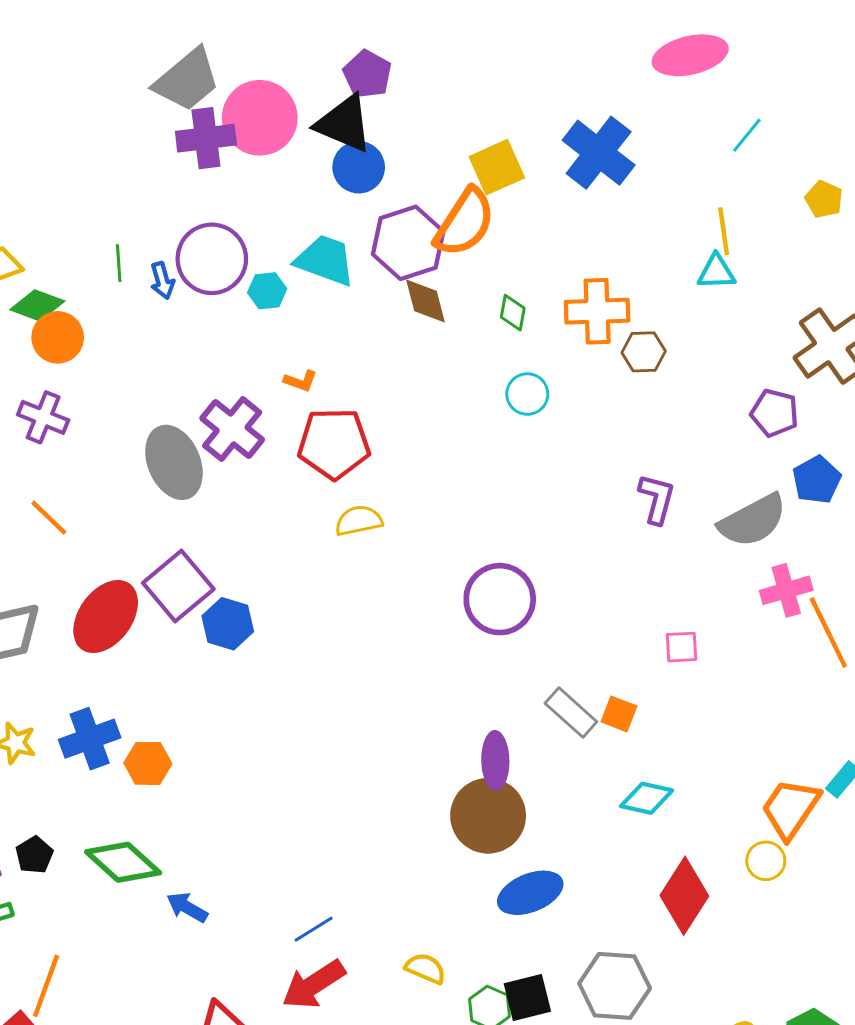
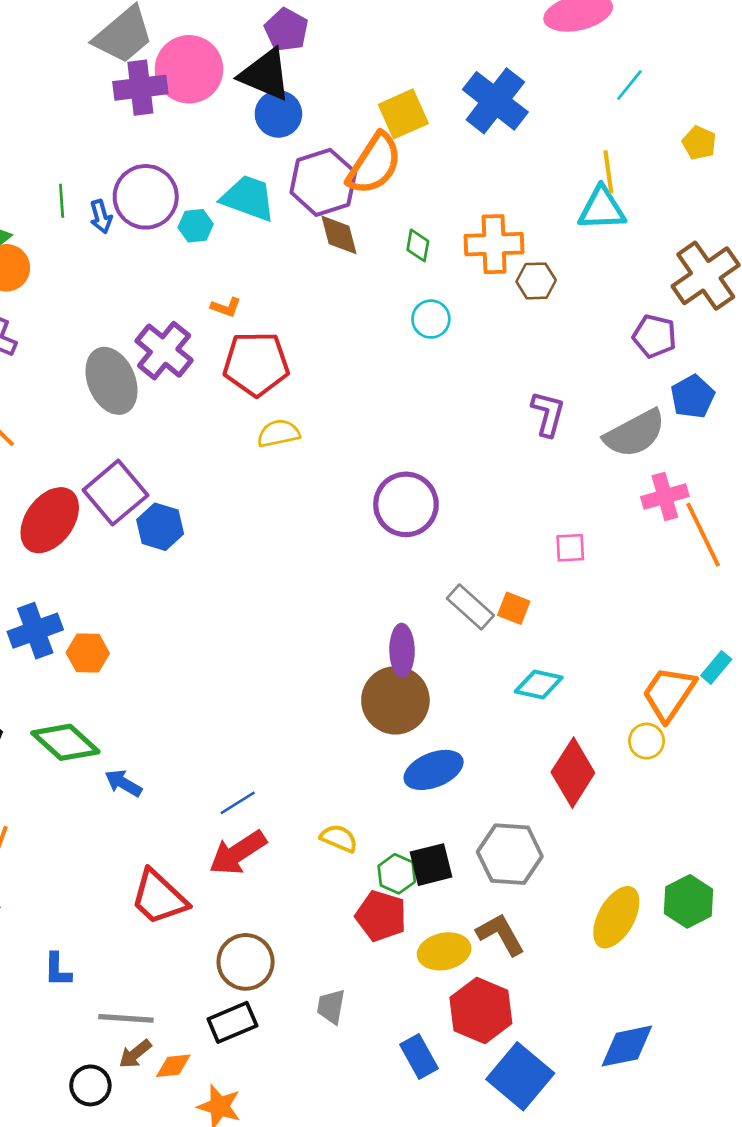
cyan triangle: (716, 272) -> (602, 209), size x1.4

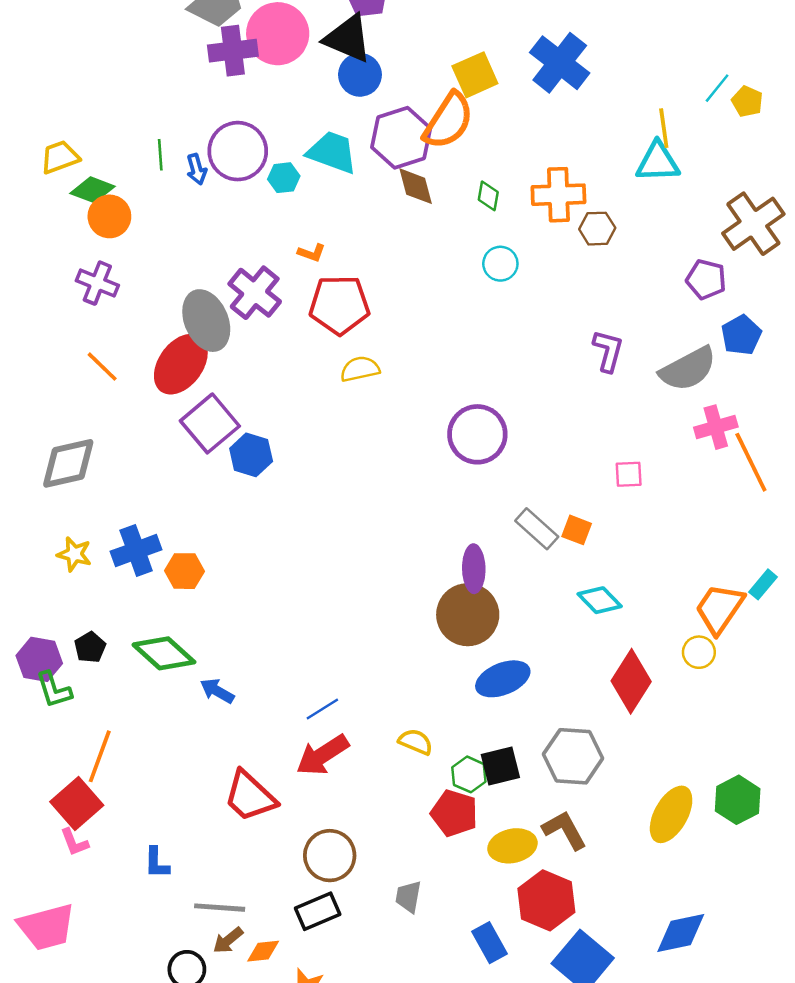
cyan line: (629, 85) -> (717, 88), moved
red ellipse: (50, 520) -> (181, 364), moved
cyan diamond: (539, 685) -> (600, 600), turned 33

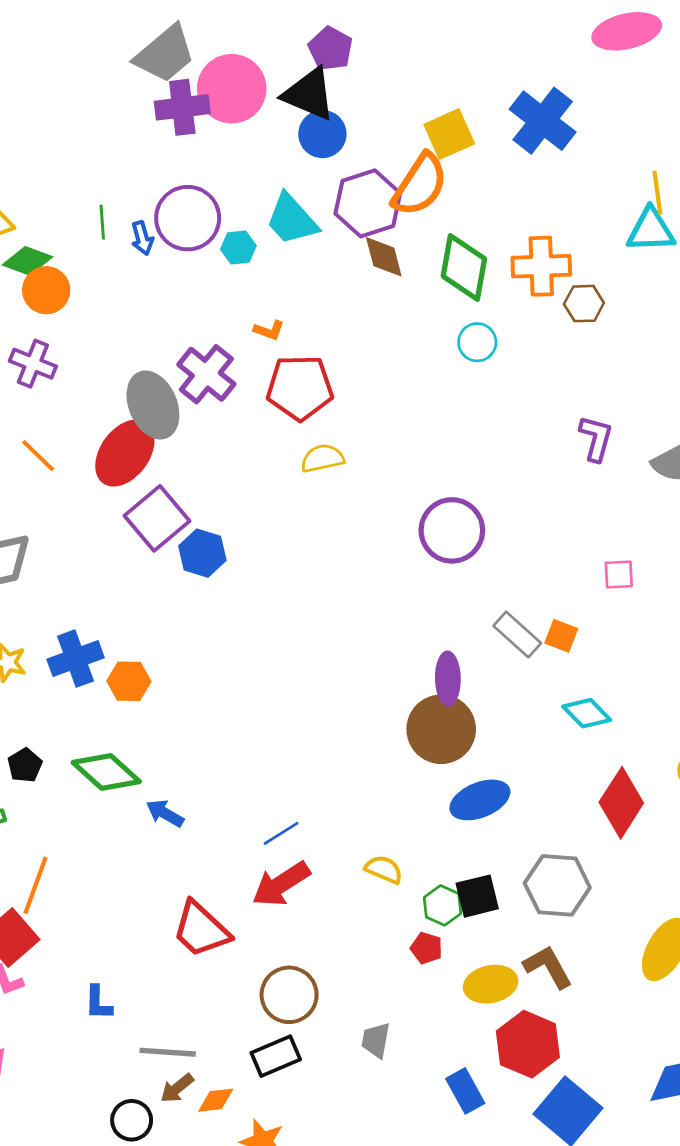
cyan trapezoid: (332, 152) -> (292, 219), turned -152
green diamond: (488, 196) -> (464, 268), size x2.0
red pentagon: (454, 813) -> (427, 948), size x0.6

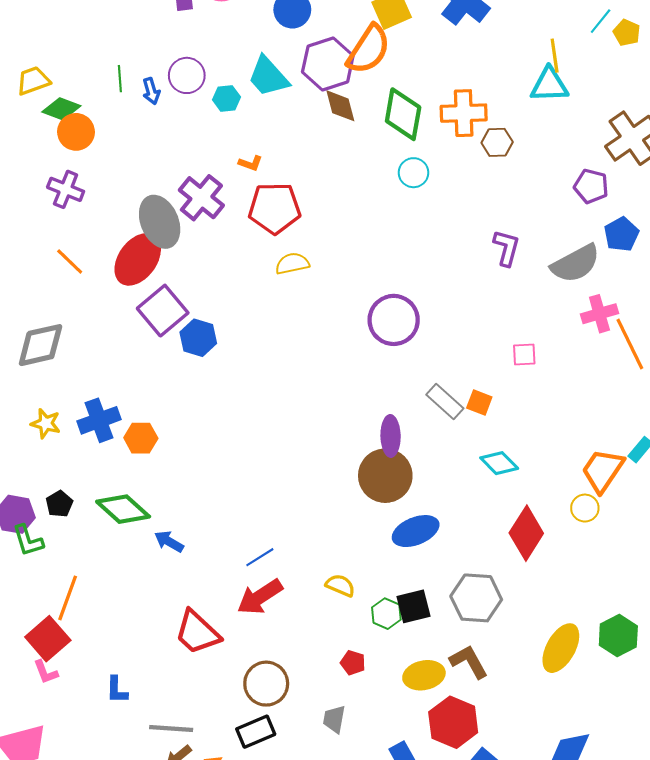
purple circle: (188, 218) -> (187, 75), size x0.7
red pentagon: (427, 948) -> (353, 663), moved

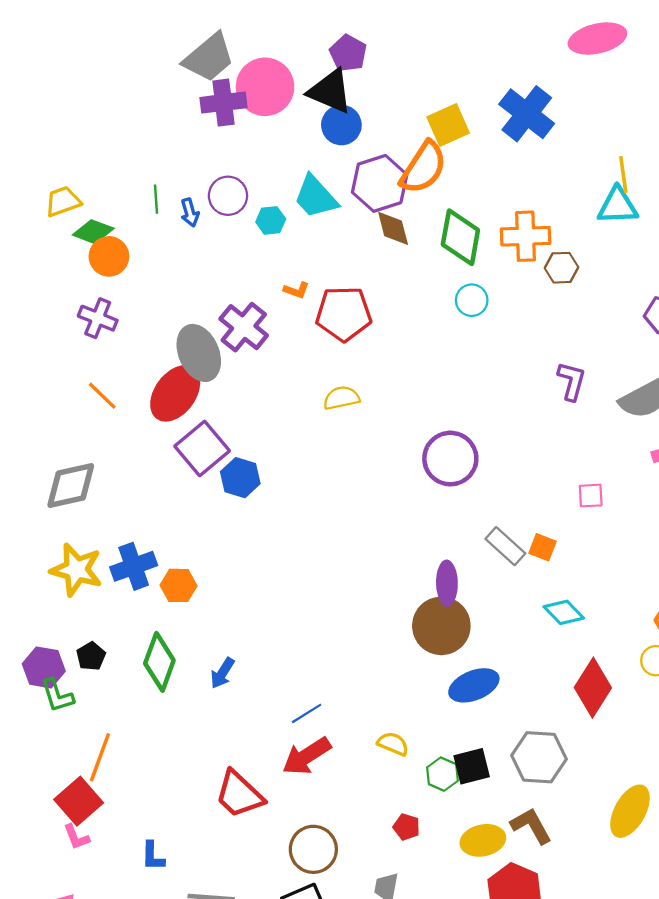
red pentagon: (275, 208) -> (344, 314), moved
yellow star: (46, 423) -> (76, 570), size x1.6
green diamond: (123, 509) -> (159, 662), turned 68
blue arrow: (169, 541) -> (222, 673), moved, turned -88

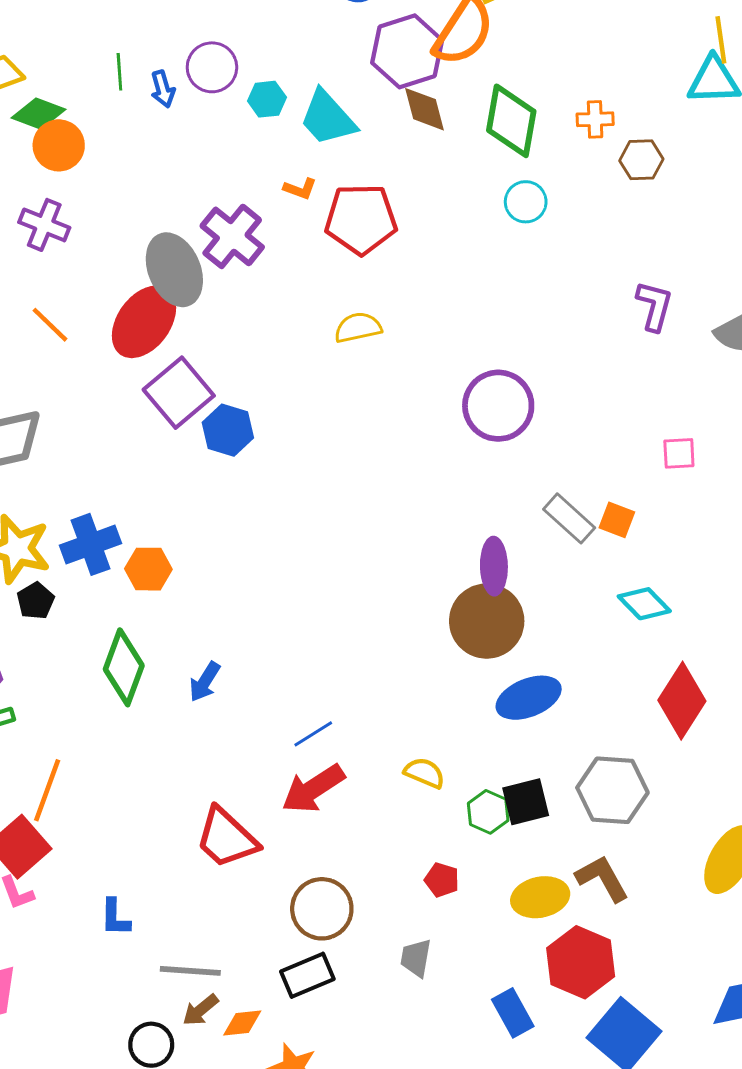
cyan trapezoid: (316, 197) -> (328, 118), moved
orange cross: (526, 236) -> (595, 119), size x0.6
black pentagon: (91, 656) -> (36, 601), moved

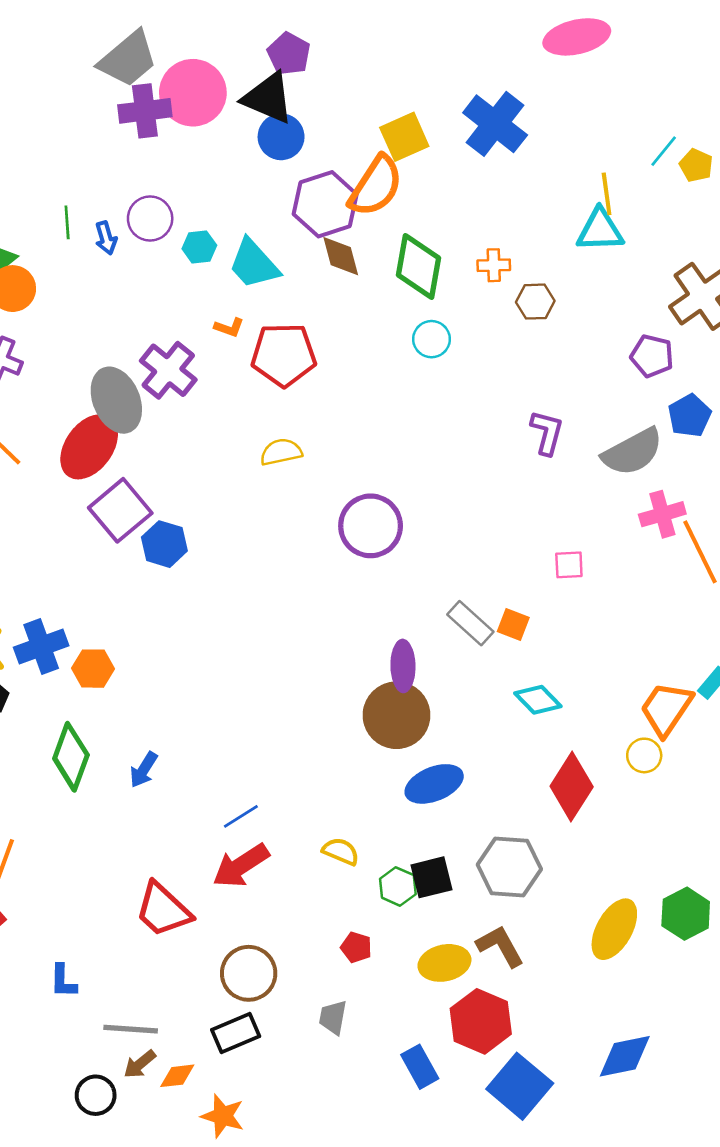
purple circle: (498, 406) -> (371, 526), moved

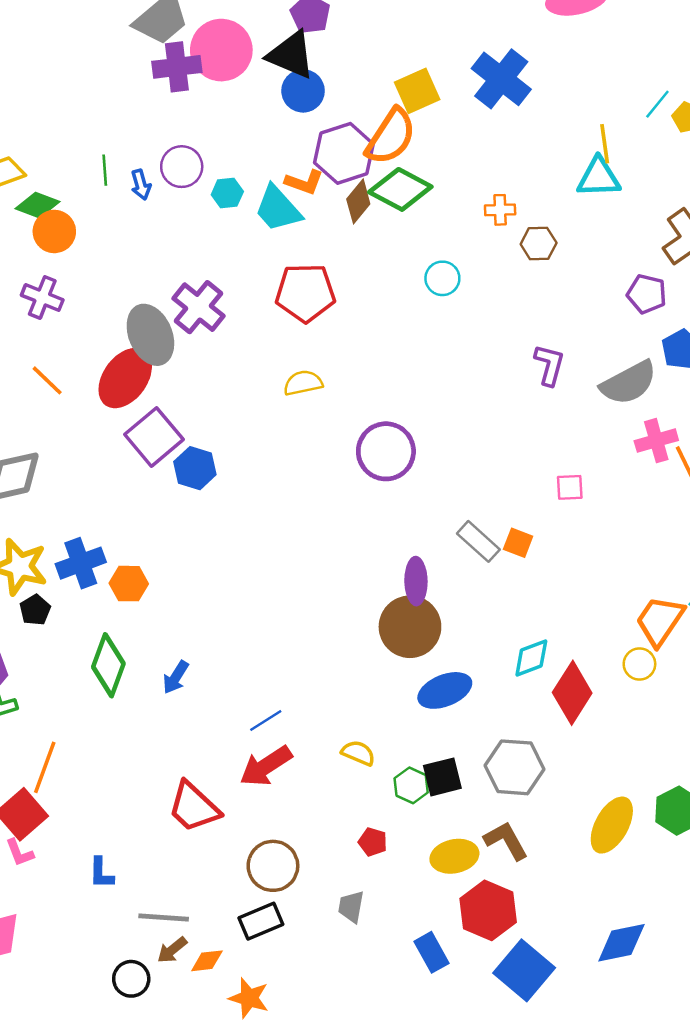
brown diamond: (341, 256) -> (358, 201), turned 54
green diamond: (419, 266) -> (400, 189), moved, turned -72
orange L-shape: (229, 327) -> (304, 182), moved, size x1.4
cyan diamond: (538, 700) -> (531, 658), moved, turned -66

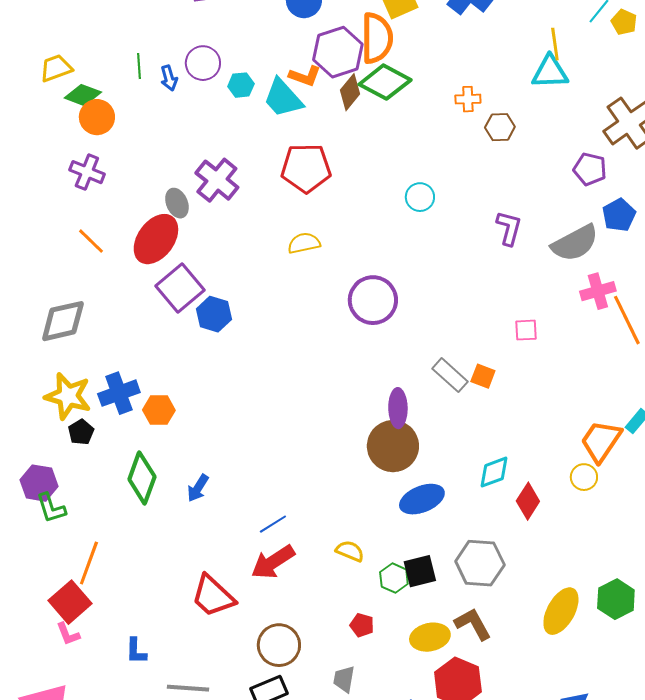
orange semicircle: (391, 137) -> (377, 38), turned -33
cyan circle: (442, 278) -> (420, 197), moved
gray ellipse: (150, 335) -> (177, 203), size x0.6
red diamond: (572, 693) -> (528, 501), size x0.7

